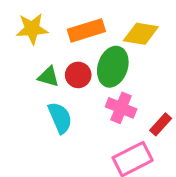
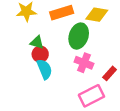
red circle: (78, 75) -> (40, 54), moved

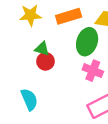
cyan semicircle: (44, 69) -> (29, 99), moved

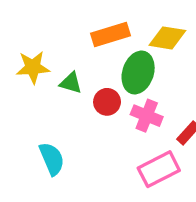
yellow star: (30, 15) -> (33, 67), moved
red circle: (45, 61) -> (107, 102), moved

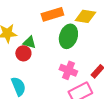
red circle: (107, 102) -> (23, 53), moved
pink cross: (147, 116) -> (68, 70), moved

